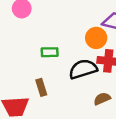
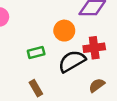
orange circle: (96, 38) -> (64, 31), moved

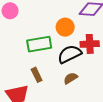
green rectangle: (36, 53) -> (39, 44), size x1.6
brown semicircle: (97, 85) -> (71, 78), moved

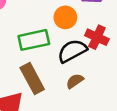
red cross: (90, 44) -> (97, 37), turned 30
brown rectangle: (37, 75) -> (32, 79), size x1.6

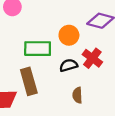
black semicircle: (72, 51) -> (69, 65), size x0.7
brown semicircle: (75, 81) -> (77, 95), moved, turned -70

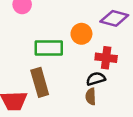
red cross: (92, 58) -> (106, 58), turned -30
black semicircle: (69, 65) -> (96, 79), moved

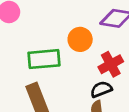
red cross: (106, 58) -> (111, 64), turned -30

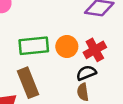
orange circle: (80, 39) -> (67, 47), moved

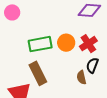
black semicircle: (86, 73) -> (92, 65), moved, turned -42

